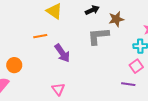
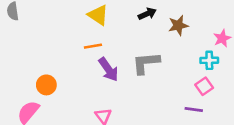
orange line: (40, 36) -> (93, 46), moved
gray L-shape: (98, 36) -> (146, 63), moved

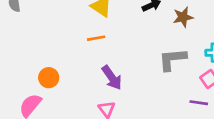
gray L-shape: (146, 63) -> (172, 59), moved
purple arrow: (108, 69) -> (112, 78), moved

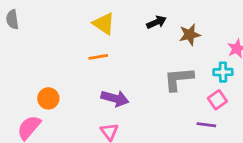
purple arrow: (112, 78) -> (115, 98), turned -40

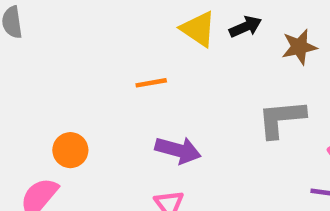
yellow triangle: (104, 24) -> (198, 29), moved

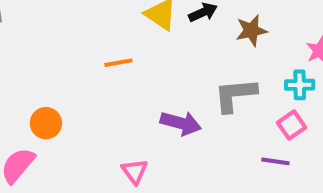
purple arrow: (178, 150) -> (181, 123), moved

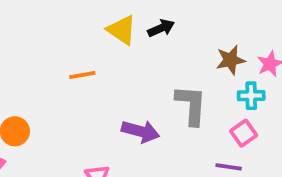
brown star: (251, 30) -> (231, 60), moved
gray L-shape: (235, 95) -> (191, 105), turned 99

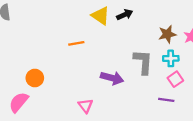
cyan cross: (251, 96) -> (171, 58), moved

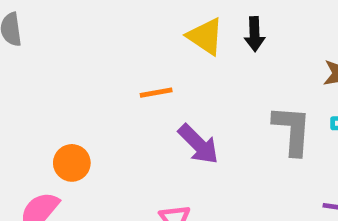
black arrow: (125, 15) -> (255, 34), turned 112
purple arrow: (112, 78) -> (198, 144), moved, turned 30

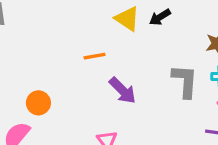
black arrow: (255, 34) -> (160, 17), turned 60

